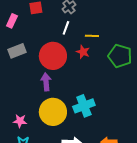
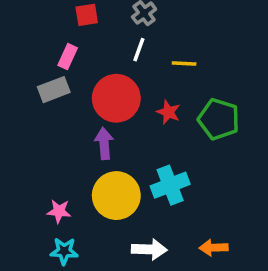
pink rectangle: (12, 21) -> (68, 57), moved
red star: (83, 52) -> (168, 112), moved
green pentagon: (120, 56) -> (219, 119), moved

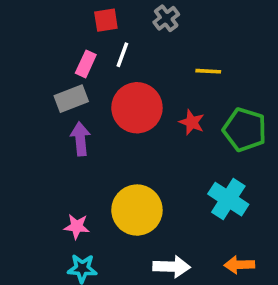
white line: (139, 50) -> (122, 55), moved
purple arrow: (104, 143) -> (80, 139), moved
cyan cross: (170, 185) -> (228, 199), moved, turned -36

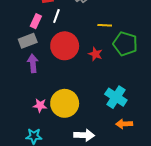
green pentagon: (245, 130) -> (125, 44), moved
pink star: (77, 226) -> (40, 105), moved
orange arrow: (239, 265) -> (124, 124), moved

